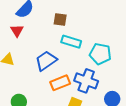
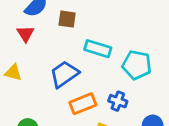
brown square: (60, 20) -> (67, 19), moved
blue cross: (86, 81) -> (118, 101), size x0.6

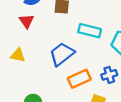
blue cross: (118, 101) -> (109, 75), turned -35

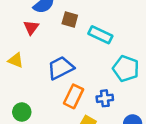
cyan rectangle: (90, 31) -> (100, 35), moved
orange rectangle: (79, 79) -> (74, 96), turned -50

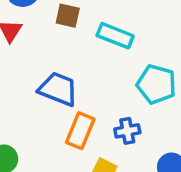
blue trapezoid: (61, 68) -> (58, 89), turned 52

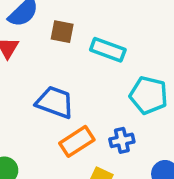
orange rectangle: (80, 131) -> (77, 141), turned 36

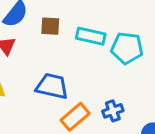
cyan pentagon: (149, 95) -> (127, 48), moved

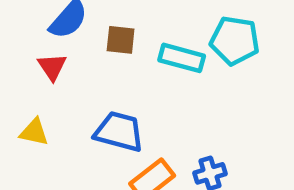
cyan pentagon: (127, 48) -> (235, 41), moved

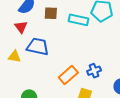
blue trapezoid: (119, 132) -> (38, 47), moved

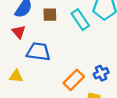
cyan rectangle: (79, 20) -> (80, 20), turned 48
yellow triangle: (14, 57) -> (16, 76), moved

